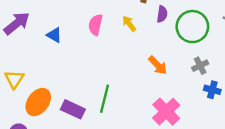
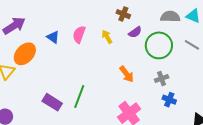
purple semicircle: (162, 14) -> (135, 32), turned 40
blue triangle: (54, 35) -> (53, 37), moved
orange ellipse: (38, 102) -> (25, 54), moved

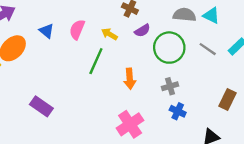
yellow arrow: (107, 37) -> (109, 34), turned -32
orange arrow: (127, 74) -> (130, 79), turned 30
green line: (79, 96) -> (96, 61), moved

